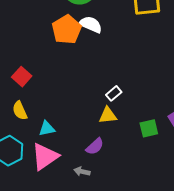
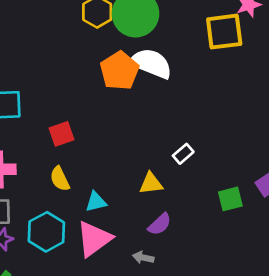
white semicircle: (91, 24) -> (151, 63), size x1.4
red square: (22, 77) -> (61, 134), turned 30
yellow triangle: (108, 115) -> (151, 183), moved

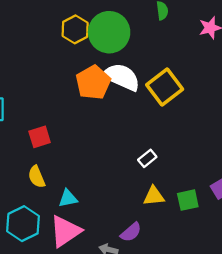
yellow square: (224, 32) -> (165, 87), moved, turned -32
yellow triangle: (151, 183) -> (154, 196), moved
purple semicircle: (160, 224) -> (131, 232), moved

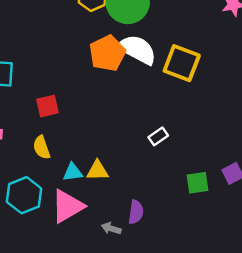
yellow square: (165, 87) -> (182, 63), turned -36
yellow triangle: (154, 196) -> (98, 171), moved
purple semicircle: (131, 232) -> (136, 212), turned -45

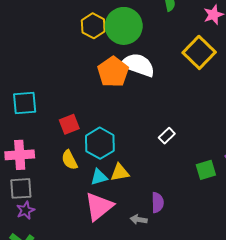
yellow square: (182, 63) -> (199, 52), moved, turned 32
cyan hexagon: (24, 195) -> (100, 143), moved

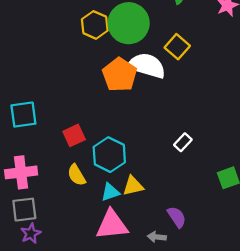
yellow square: (199, 52) -> (177, 47), moved, size x0.7
purple semicircle: (158, 203) -> (177, 217), turned -30
pink triangle: (99, 206) -> (112, 225), turned 36

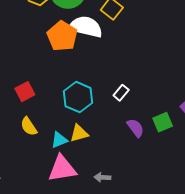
cyan hexagon: (109, 155) -> (78, 97), moved
purple semicircle: (177, 217) -> (135, 128), moved

